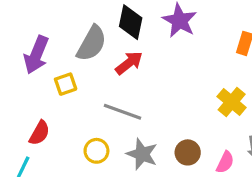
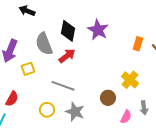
gray semicircle: (92, 43) -> (44, 44), turned 130
brown circle: (188, 152) -> (108, 98), moved

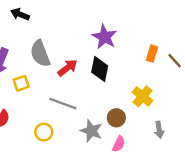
black diamond: (68, 31) -> (100, 69), moved
gray star: (75, 112) -> (91, 131), moved
pink semicircle: (126, 117) -> (119, 144), moved

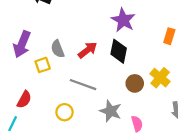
gray semicircle: (40, 54) -> (58, 49), moved, size x0.7
brown circle: (116, 118) -> (135, 83), moved
pink semicircle: (119, 144) -> (137, 124), turned -42

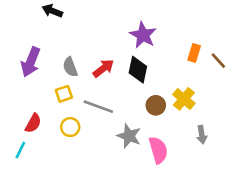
yellow square: (43, 65) -> (64, 94), moved
yellow circle: (64, 112) -> (70, 127), moved
pink semicircle: (137, 124) -> (158, 150), size x1.5

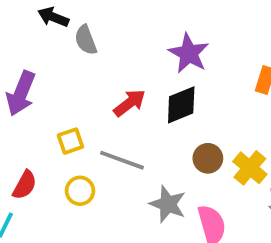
gray semicircle: (70, 67) -> (86, 40), moved
black diamond: (138, 70) -> (181, 105), turned 56
yellow cross: (184, 99) -> (250, 168), moved

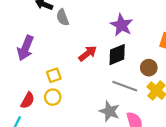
brown circle: (208, 158) -> (149, 68), moved
gray line: (122, 160) -> (125, 86), moved
yellow circle: (80, 191) -> (53, 97), moved

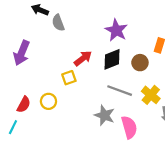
brown circle: (149, 68) -> (140, 63), moved
yellow square: (54, 75) -> (69, 78), moved

